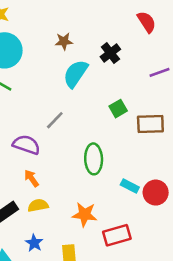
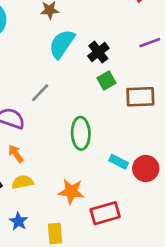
black cross: (110, 53) -> (98, 52), moved

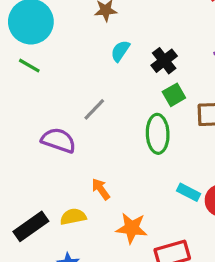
cyan semicircle: (62, 44) -> (120, 51), size x0.6
green ellipse: (81, 133) -> (158, 134), moved
orange arrow: (16, 154) -> (101, 189), moved

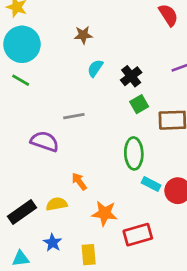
gray line: (94, 109) -> (74, 116), turned 36
green ellipse: (158, 134) -> (134, 153), moved

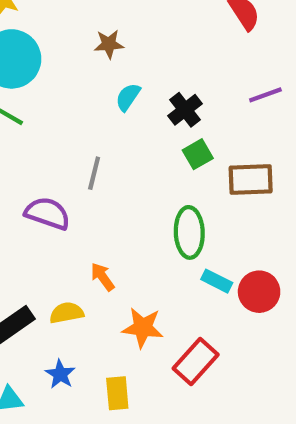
gray line: (74, 116) -> (94, 173), turned -66
red rectangle: (138, 235) -> (196, 361), turned -32

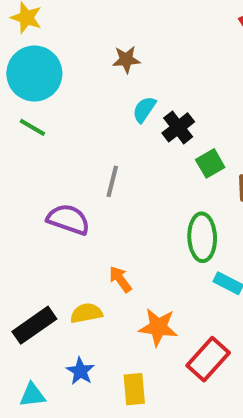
black cross: (185, 110) -> (178, 127), moved

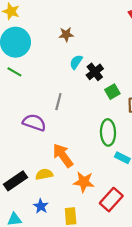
orange arrow: (120, 279) -> (63, 156), size x1.6

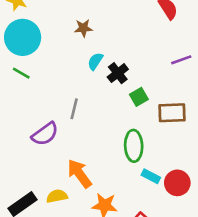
purple semicircle: (34, 123) -> (45, 134), turned 125

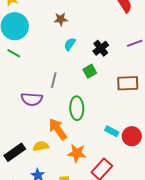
black cross: (118, 73) -> (101, 48), moved
green square: (139, 97) -> (90, 71), moved
purple semicircle: (45, 134) -> (32, 99), turned 40
green ellipse: (134, 146) -> (77, 108), moved

